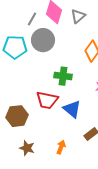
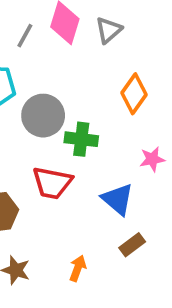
gray circle: (43, 40) -> (43, 116), moved
blue triangle: (72, 109) -> (118, 199), moved

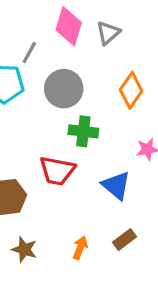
gray line: (25, 36) -> (29, 53), moved
gray circle: (43, 116) -> (64, 89), moved
brown rectangle: (132, 245) -> (124, 240), moved

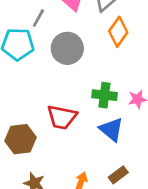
orange diamond: (131, 90) -> (118, 32), moved
green cross: (83, 131) -> (104, 95), moved

